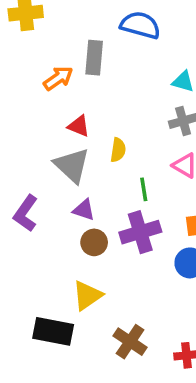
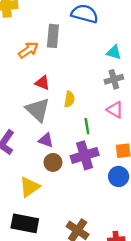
yellow triangle: (87, 295) -> (30, 187), moved

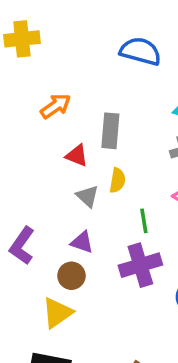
gray rectangle: (53, 36) -> (110, 131), moved
gray triangle: (38, 110) -> (87, 196), moved, size x0.6
brown circle: (53, 162) -> (71, 276), moved

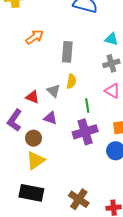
red triangle: (77, 156) -> (32, 97), moved
brown circle: (71, 276) -> (34, 138), moved

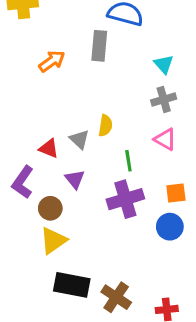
cyan triangle: (111, 39) -> (164, 64), turned 32
gray rectangle: (67, 52) -> (99, 46), moved
purple triangle: (50, 118) -> (75, 179), turned 32
black rectangle: (31, 193) -> (72, 285), moved

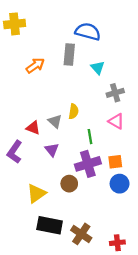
cyan triangle: (164, 64) -> (98, 68), moved
orange square: (176, 193) -> (115, 162), moved
brown circle: (50, 208) -> (69, 184), moved

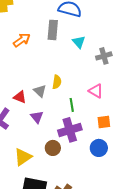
gray cross: (115, 93) -> (104, 56), moved
orange square: (115, 162) -> (104, 122), moved

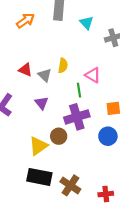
pink triangle: (96, 91) -> (93, 75), moved
red triangle: (20, 97) -> (25, 70), moved
yellow triangle: (23, 157) -> (38, 146), moved

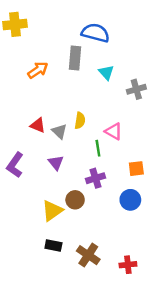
purple cross: (77, 117) -> (95, 178), size x0.7
black rectangle: (39, 177) -> (53, 245), size x0.6

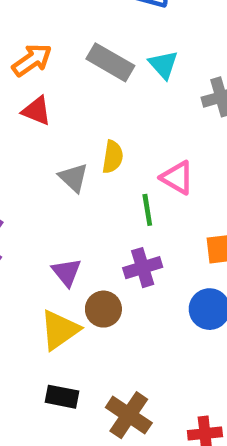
gray rectangle: (75, 58) -> (110, 62), moved, turned -65
red triangle: (38, 125) -> (37, 111), moved
purple triangle: (56, 163) -> (67, 272), moved

